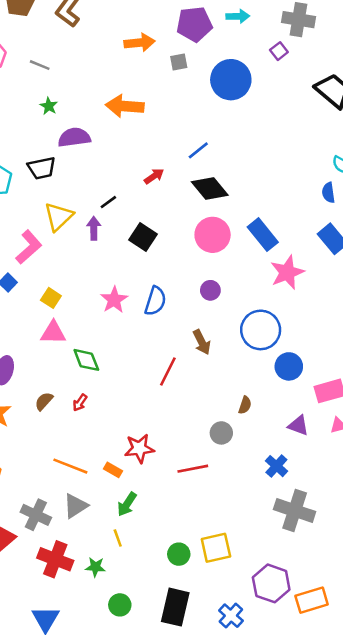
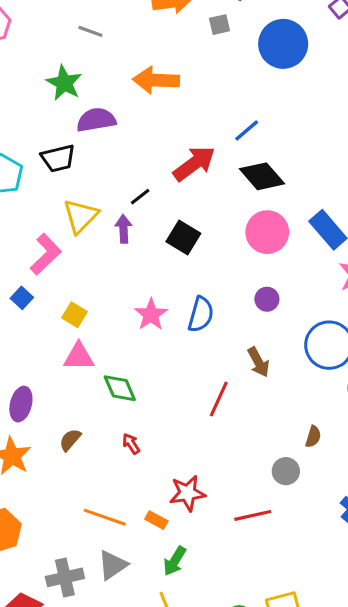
gray line: (40, 65) -> (90, 31), moved
green star: (49, 106) -> (64, 83), size x1.6
red arrow: (154, 176) -> (194, 164), size x1.8
red arrow: (80, 403) -> (131, 444), moved, turned 114
gray cross: (36, 515) -> (65, 577), turned -36

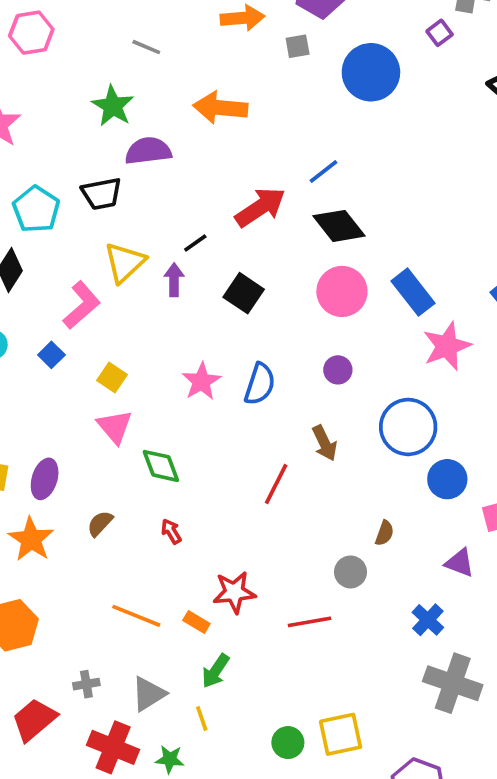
pink triangle: (79, 357) -> (115, 427), turned 48
gray triangle: (112, 565) -> (149, 694), moved
gray cross: (65, 577) -> (86, 684), size x0.6

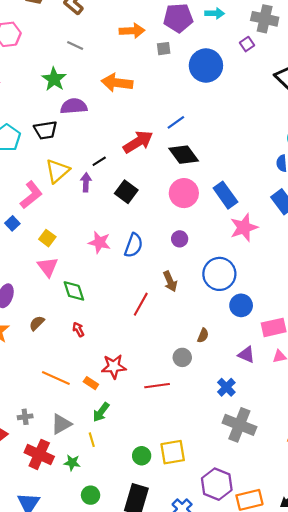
pink star: (201, 381) -> (99, 242), turned -30

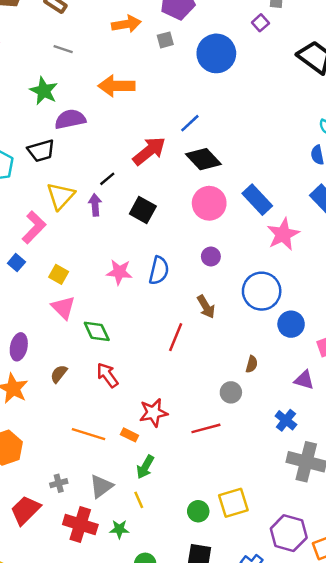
red arrow: (78, 329) -> (107, 375), size x1.5

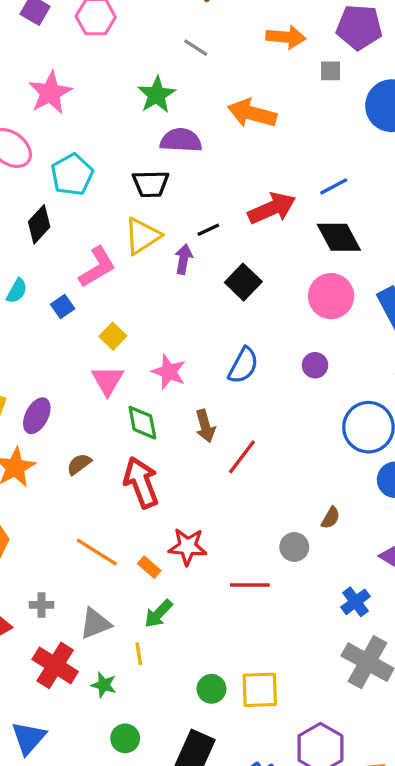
black trapezoid: (41, 151) -> (151, 184), moved
pink star: (119, 272) -> (169, 372), moved
brown arrow: (206, 307) -> (205, 426), moved
red arrow: (107, 375) -> (141, 482), size x1.4

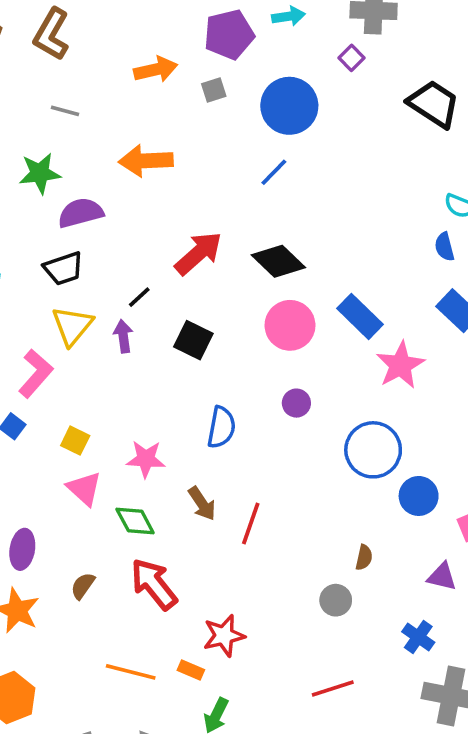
green star: (157, 95) -> (40, 173), turned -30
blue line: (334, 186) -> (274, 172), moved
red line: (250, 585) -> (333, 688), moved

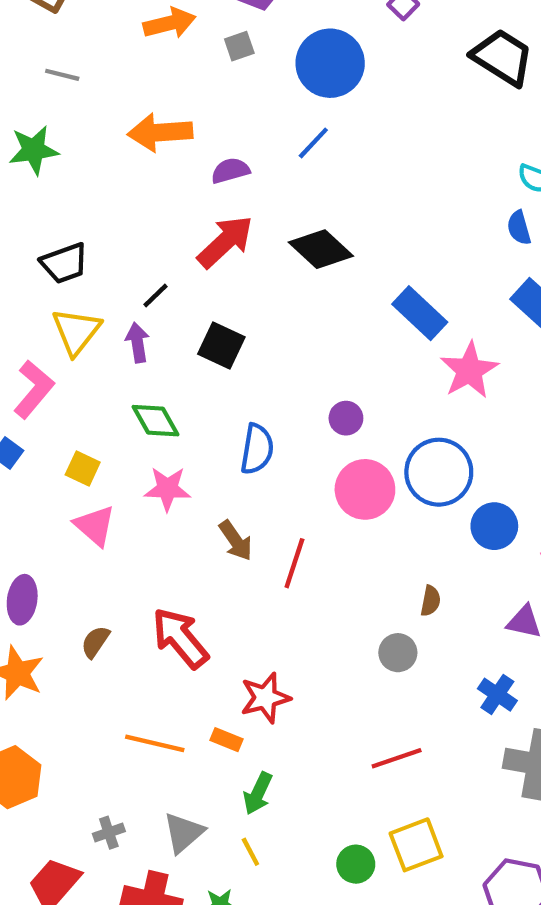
purple semicircle: (81, 213) -> (230, 171), moved, size x0.7
pink circle: (290, 325) -> (365, 489), moved
green diamond: (135, 521) -> (155, 421), moved

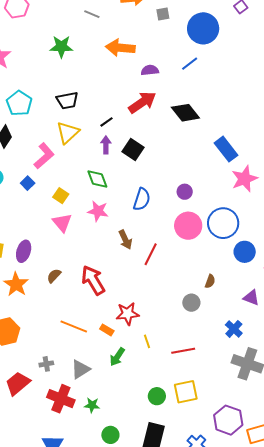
gray line: (62, 75) -> (92, 14), moved
purple arrow: (137, 343) -> (106, 145), moved
yellow line: (250, 852) -> (147, 341), moved

